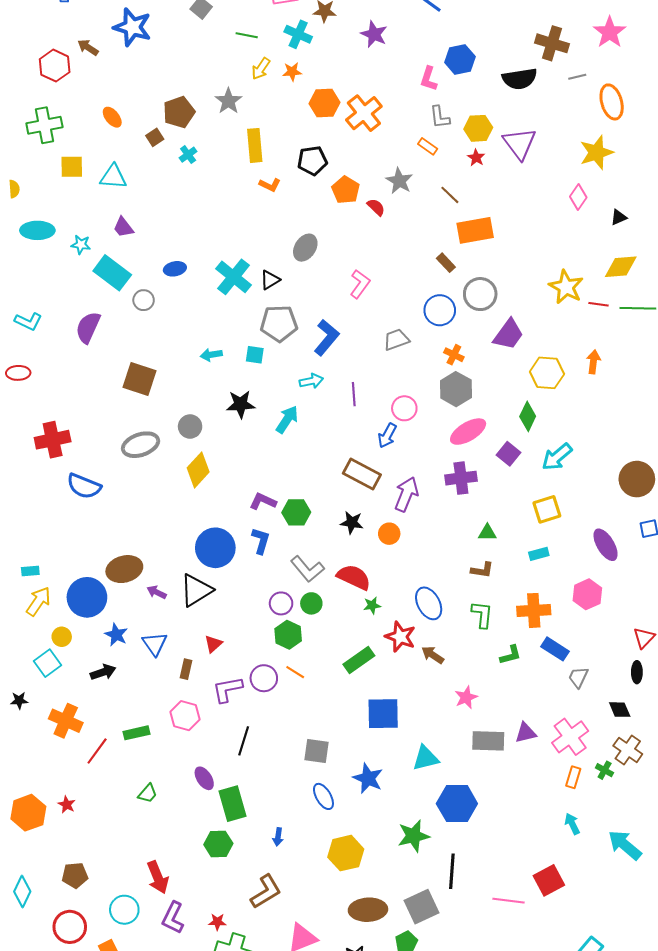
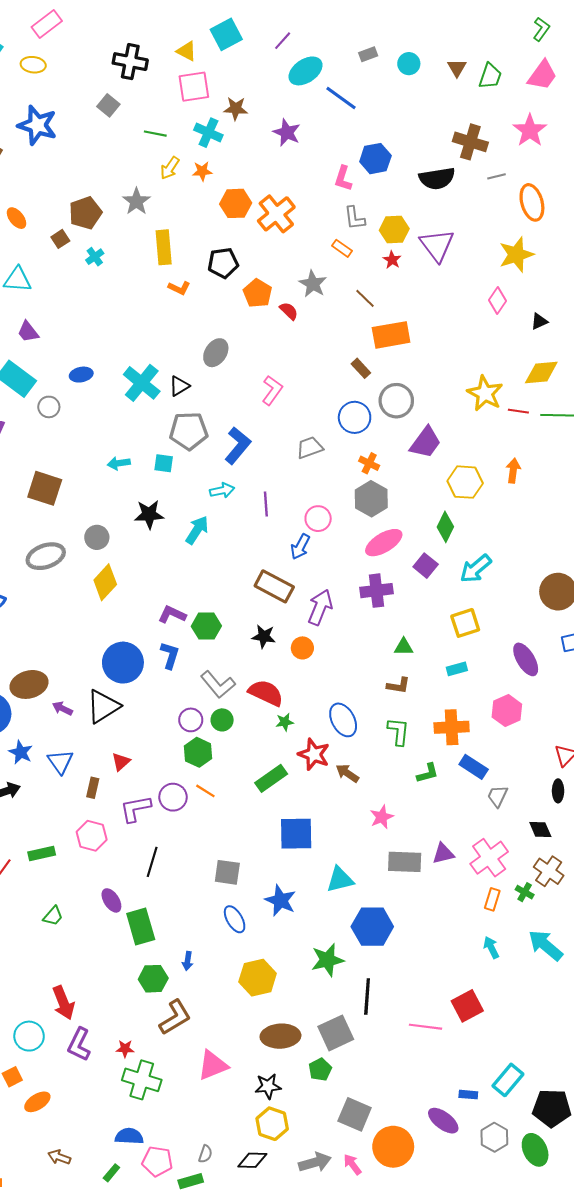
green hexagon: (218, 844) -> (153, 979), moved
cyan arrow: (625, 845) -> (546, 945), moved

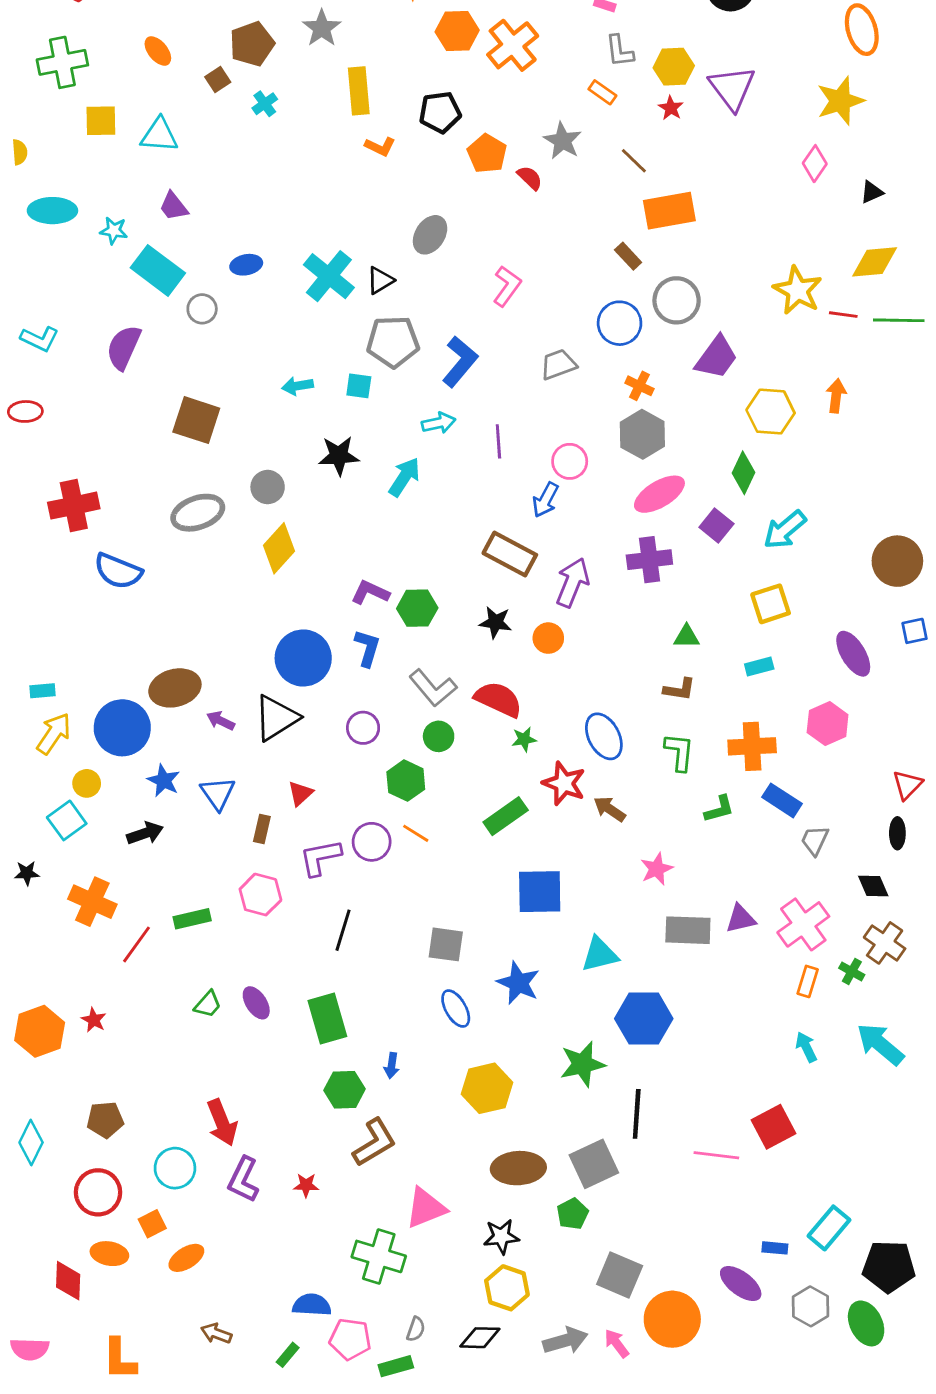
purple circle: (191, 720) -> (363, 728), moved
purple ellipse: (111, 900) -> (256, 1003), moved
green cross: (142, 1080) -> (379, 1256), moved

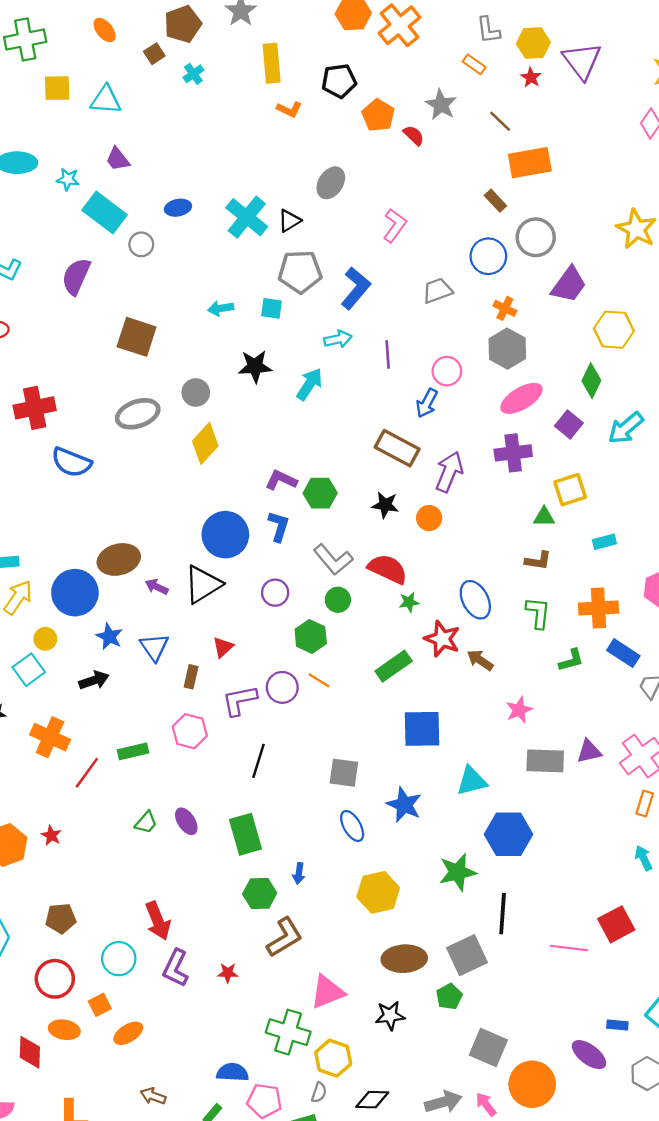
yellow square: (771, 604) -> (570, 490), moved
yellow hexagon: (507, 1288) -> (333, 1058), moved

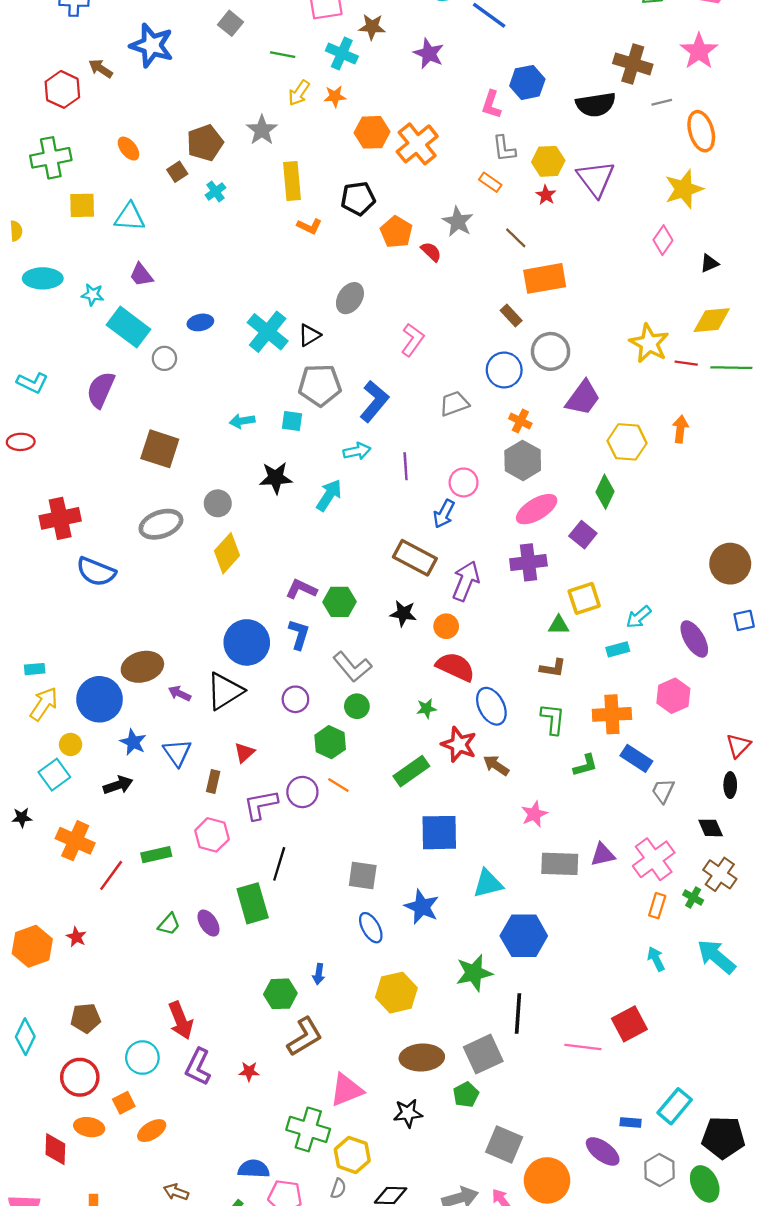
cyan arrow: (626, 428) -> (639, 617), moved, size x0.7
red semicircle: (388, 569) -> (455, 667), moved
green rectangle: (246, 834) -> (253, 903), moved

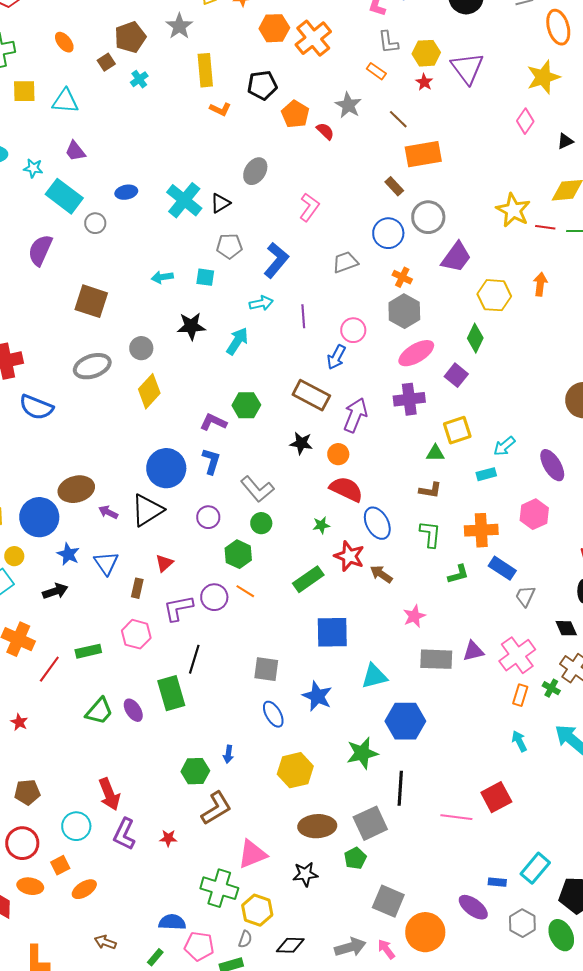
gray pentagon: (320, 385) -> (229, 246), size x0.7
green hexagon: (340, 602) -> (246, 405), moved
green trapezoid: (169, 924) -> (99, 711), size x1.4

